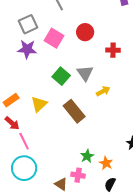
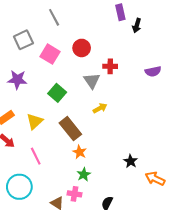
purple star: (27, 49) -> (17, 80), moved
gray triangle: (85, 73) -> (92, 81), moved
pink line: (24, 141) -> (36, 156), moved
orange star: (106, 163) -> (80, 152), moved

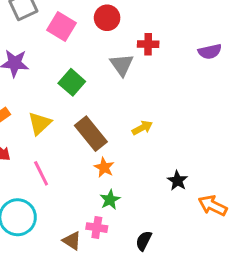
yellow arrow: (100, 108) -> (142, 128), moved

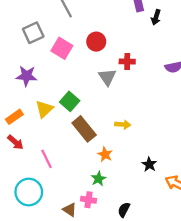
green square: (72, 82) -> (70, 101), moved
yellow triangle: (40, 123) -> (44, 109), moved
yellow arrow: (142, 128) -> (123, 125), turned 32
orange star: (104, 167) -> (105, 154), moved

